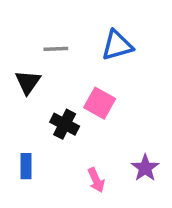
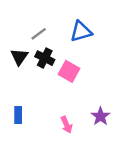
gray line: (56, 49) -> (39, 34), turned -35
black cross: (65, 124) -> (45, 58), moved

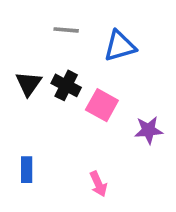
gray line: (39, 34) -> (66, 30), moved, turned 42
purple star: (100, 116) -> (149, 130), moved, turned 30

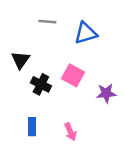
black cross: (66, 85) -> (41, 84), moved
blue rectangle: (27, 170) -> (32, 127), moved

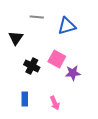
black triangle: (20, 60) -> (16, 38), moved
purple star: (106, 93) -> (73, 73), moved

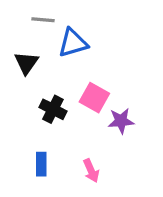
gray line: (37, 17) -> (43, 20), moved
blue triangle: (67, 26) -> (73, 43), moved

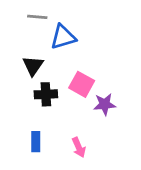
black triangle: (26, 63) -> (33, 66), moved
black cross: (53, 109) -> (46, 94), turned -30

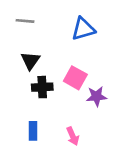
gray line: (37, 17) -> (25, 21), moved
blue triangle: (63, 37) -> (83, 29), moved

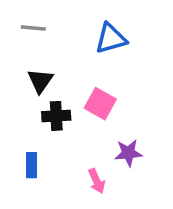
purple star: (96, 96) -> (128, 153), moved
blue rectangle: (33, 131) -> (32, 165), moved

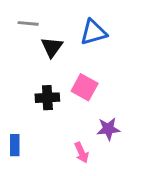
black triangle: (40, 81) -> (52, 47), moved
blue rectangle: (32, 165) -> (15, 145), moved

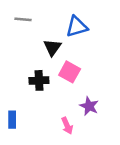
black triangle: (52, 47) -> (52, 47), moved
purple star: (108, 129) -> (89, 106), turned 30

